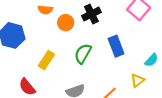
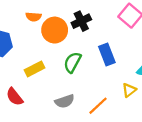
orange circle: (66, 23) -> (55, 30), size x1.5
yellow rectangle: (46, 60) -> (35, 69), turned 30

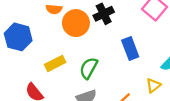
green semicircle: (72, 62) -> (89, 68), moved

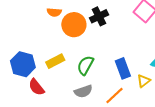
blue hexagon: (18, 37) -> (23, 64), moved
blue rectangle: (130, 48) -> (123, 68), moved

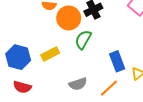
green semicircle: (85, 65) -> (83, 40), moved
red semicircle: (36, 87) -> (22, 87), moved, turned -36

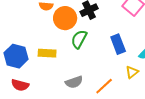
yellow rectangle: (50, 54) -> (47, 53), turned 30
blue rectangle: (117, 61) -> (118, 44), moved

